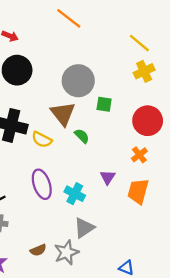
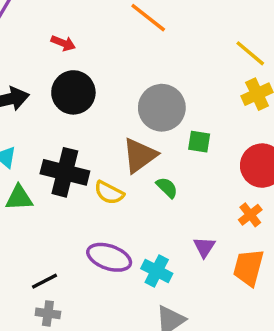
brown triangle: (63, 114) -> (140, 155), turned 32
purple ellipse: (42, 184) -> (109, 257), turned -52

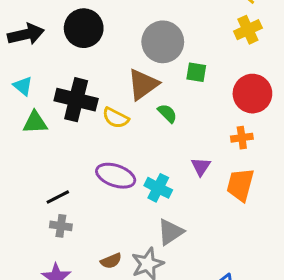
orange cross: (250, 215) -> (242, 138), turned 30

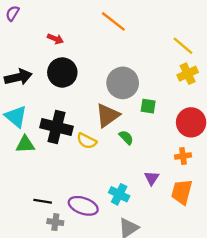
cyan triangle: (23, 86) -> (16, 117), size x1.5
purple ellipse: (116, 176) -> (83, 206), moved
black line: (58, 197) -> (43, 201), turned 36
gray cross: (61, 226) -> (55, 222), moved

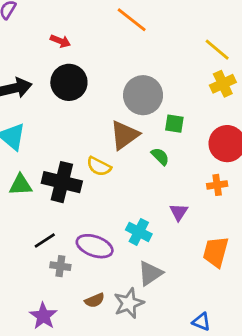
black cross: (57, 127) -> (62, 182), moved
green semicircle: (126, 137) -> (160, 156), moved
green triangle: (25, 144) -> (21, 185), moved
orange trapezoid: (182, 192) -> (216, 252), moved
black line: (43, 201) -> (45, 240), turned -42

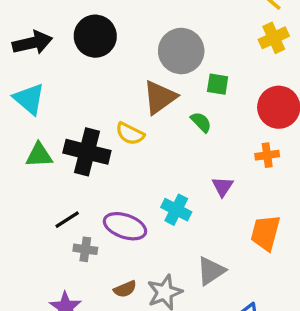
gray triangle: (150, 273) -> (211, 271), moved

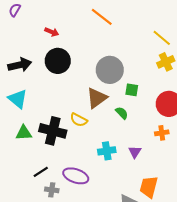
cyan cross: (176, 210) -> (107, 151), moved, turned -36
orange trapezoid: (265, 233) -> (149, 187), moved

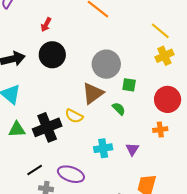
red arrow: (52, 32) -> (46, 25), turned 96
black cross: (53, 131) -> (47, 127), turned -36

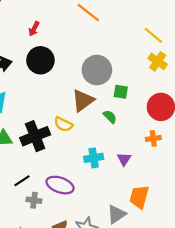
yellow cross: (164, 56) -> (158, 61), turned -30

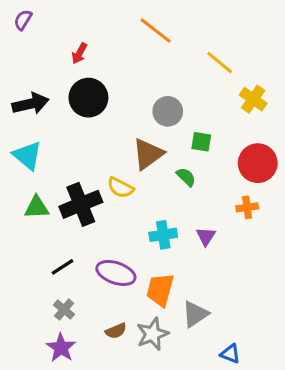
yellow line: (153, 35) -> (220, 63), moved
gray circle: (97, 70) -> (168, 111), size x0.7
orange trapezoid: (139, 197) -> (160, 290), moved
gray cross: (34, 200) -> (64, 310), moved, turned 32

